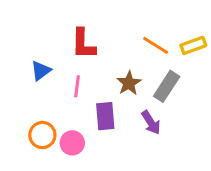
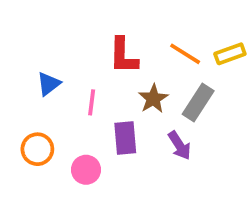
red L-shape: (83, 44) -> (123, 56), moved
orange circle: (42, 135) -> (37, 149), moved

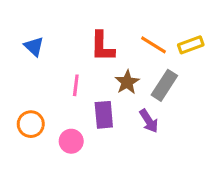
blue triangle: (49, 84) -> (34, 46), moved, turned -40

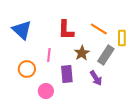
yellow rectangle: (191, 45) -> (122, 38), moved, turned -70
blue triangle: (34, 46) -> (22, 30), size x1.5
orange circle: (31, 124) -> (27, 69), moved

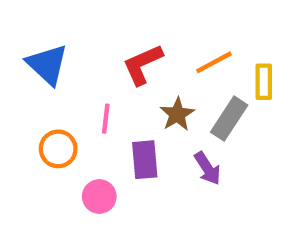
orange line: (99, 29) -> (214, 62), turned -60
red L-shape: (66, 30) -> (143, 64), turned 65

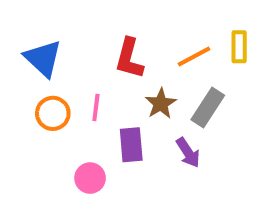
red L-shape: (143, 64) -> (129, 58), turned -51
yellow rectangle: (264, 82) -> (239, 47), moved
orange circle: (58, 149) -> (53, 113), moved

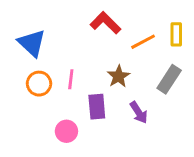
red L-shape: (129, 58) -> (105, 23), moved, turned 120
gray rectangle: (208, 107) -> (169, 79), moved

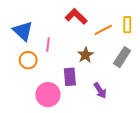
pink line: (71, 79) -> (48, 45), moved
purple arrow: (139, 112) -> (100, 90), moved
pink circle: (66, 131) -> (48, 95), size x1.5

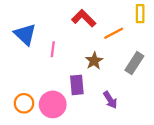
yellow rectangle: (127, 25) -> (140, 14), moved
orange circle: (28, 60) -> (24, 103), moved

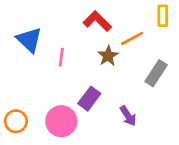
brown star: (94, 61) -> (108, 56), moved
purple rectangle: (77, 85) -> (89, 99), turned 42
orange circle: (24, 103) -> (16, 121), moved

